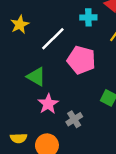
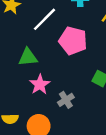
green triangle: (36, 77) -> (28, 57), turned -36

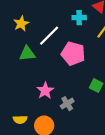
green triangle: (28, 57) -> (27, 54), moved

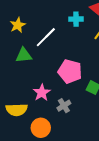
pink pentagon: (73, 54) -> (70, 71), moved
yellow semicircle: (20, 120) -> (17, 110), moved, size x1.5

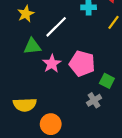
pink star: (42, 93) -> (52, 64), moved
gray cross: (64, 106) -> (94, 100), moved

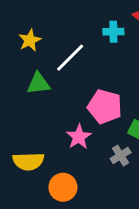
pink star: (52, 64) -> (79, 137), moved

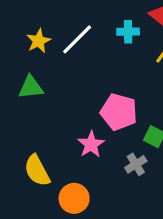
white line: (70, 58) -> (77, 39), moved
green triangle: (38, 84) -> (31, 87), moved
yellow semicircle: (28, 161) -> (37, 171), turned 64

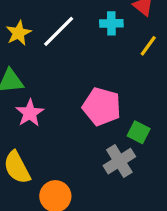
pink star: (91, 144) -> (30, 113), moved
gray cross: (136, 164) -> (119, 161), size x1.4

